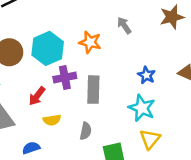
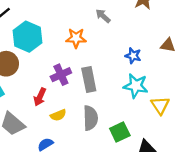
cyan hexagon: (48, 48) -> (28, 37), moved
gray semicircle: (86, 131) -> (90, 118), size x1.5
yellow triangle: (150, 139) -> (160, 105), moved

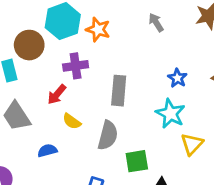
orange star: (76, 38) -> (98, 29), moved
purple cross: (61, 75) -> (76, 66), moved
yellow semicircle: (58, 115) -> (72, 121), turned 42

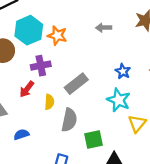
gray arrow: (156, 22) -> (104, 28), turned -56
gray rectangle: (119, 91) -> (76, 84), turned 50
yellow semicircle: (72, 121) -> (49, 102), moved, turned -120

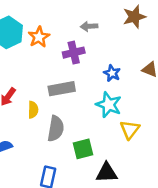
orange star: (57, 36) -> (39, 37), turned 30
purple cross: (41, 66) -> (74, 53), moved
gray rectangle: (76, 84) -> (62, 89), turned 30

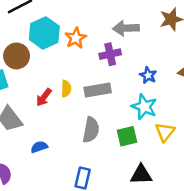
gray arrow: (89, 26) -> (126, 28), size x1.5
yellow semicircle: (33, 110) -> (66, 89), moved
green square: (83, 149) -> (127, 136), moved

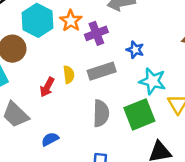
purple cross: (110, 54) -> (96, 33), moved
blue star: (148, 75) -> (135, 50), moved
green square: (127, 136) -> (139, 114), size x1.4

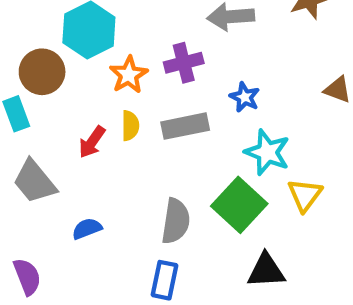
orange star: (71, 21) -> (129, 75), moved
gray semicircle: (101, 113) -> (176, 221), moved
green square: (139, 114) -> (239, 205), turned -32

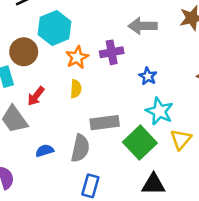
gray rectangle: (185, 126) -> (105, 123), moved
red arrow: (92, 142) -> (36, 96), moved
gray semicircle: (176, 221) -> (80, 148), moved

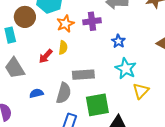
red arrow: (36, 96) -> (46, 56), moved
green square: (140, 143) -> (97, 105), moved, turned 30

